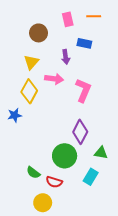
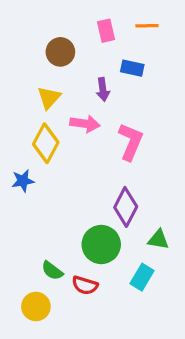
yellow circle: (43, 203) -> (36, 307), moved

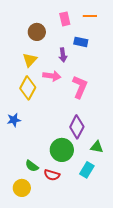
blue star: (23, 181) -> (14, 120), moved

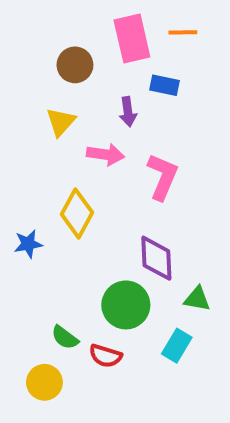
pink rectangle: (65, 19) -> (132, 38), size x1.6
yellow diamond: (28, 88) -> (77, 213), moved
purple diamond: (77, 127) -> (156, 258), turned -30

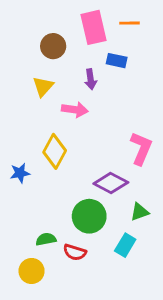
pink L-shape: (162, 177) -> (141, 148), moved
purple diamond: (156, 258) -> (111, 183), turned -60
green triangle: (197, 299) -> (140, 212), turned -30
green semicircle: (65, 338) -> (46, 239), turned 132

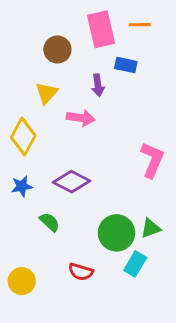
yellow diamond: (55, 151) -> (23, 137), moved
purple diamond: (111, 183) -> (71, 182), moved
green circle: (89, 216) -> (116, 233), moved
green semicircle: (46, 239) -> (50, 222), moved, turned 54
yellow circle: (32, 271) -> (22, 281), moved

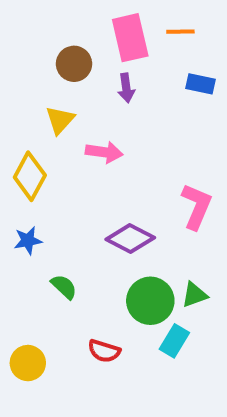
blue rectangle: (126, 65) -> (201, 84), moved
purple arrow: (98, 85) -> (126, 88), moved
purple diamond: (71, 182) -> (130, 239), moved

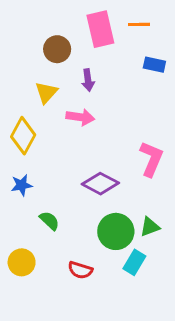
purple arrow: (126, 88) -> (88, 80), moved
yellow circle: (28, 363) -> (22, 262), moved

